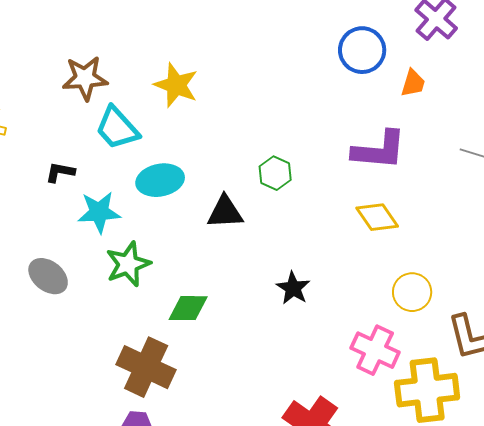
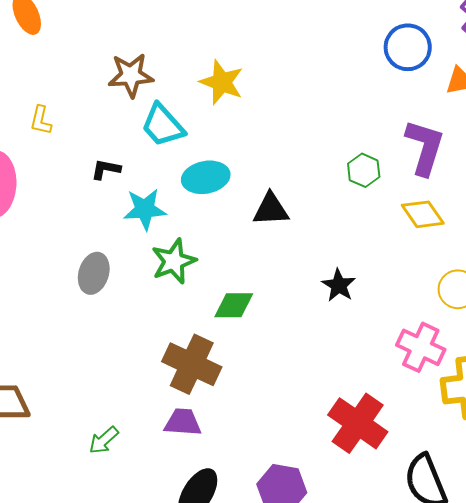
purple L-shape: (379, 150) -> (425, 147), turned -78
green hexagon: (275, 173) -> (364, 170), moved
gray ellipse: (48, 276) -> (94, 273), turned 69

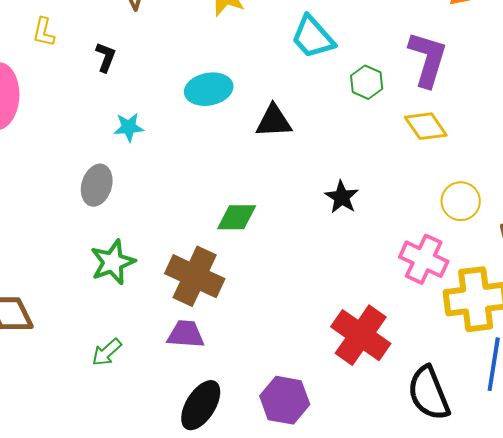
cyan trapezoid: (163, 125) -> (313, 37), moved
black L-shape: (106, 169) -> (106, 57), moved, turned 100
cyan star: (145, 209) -> (129, 127), moved, size x0.7
green star: (174, 261) -> (113, 262), moved

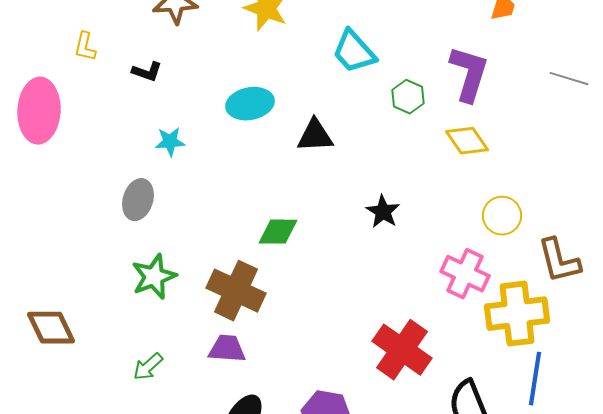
black L-shape: (106, 57) -> (147, 72), turned 88

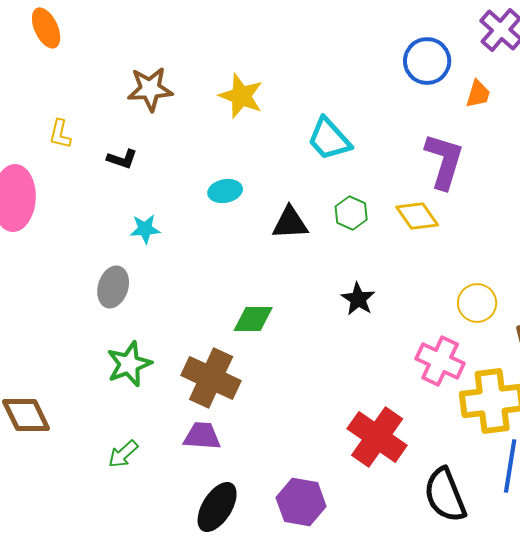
green hexagon: (408, 97) -> (351, 213), moved
cyan ellipse: (250, 104) -> (225, 191), size x0.7
yellow diamond: (467, 141) -> (417, 216), moved

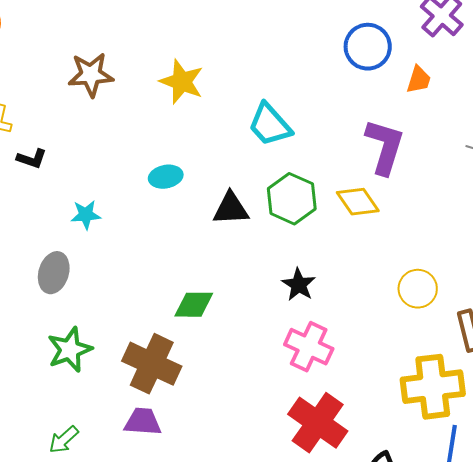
black L-shape: (122, 159) -> (32, 159), moved
green hexagon: (351, 213) -> (292, 199), size x1.5
pink cross: (440, 361) -> (309, 347), moved

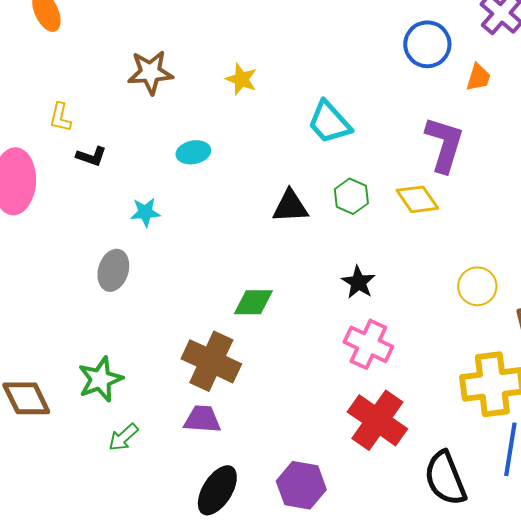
yellow star: (182, 82) -> (241, 79), size x0.7
cyan ellipse: (166, 177) -> (193, 152), moved
green hexagon: (292, 199) -> (351, 196), size x0.7
green star: (70, 350) -> (100, 379), moved

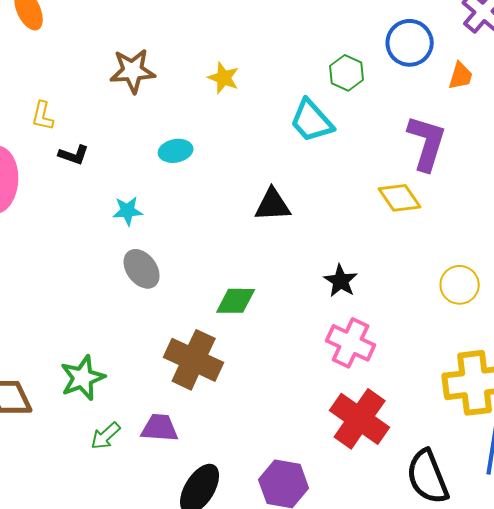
green hexagon: (351, 196) -> (347, 73), moved
gray ellipse: (113, 270) -> (142, 269), moved, turned -54
purple trapezoid: (202, 419) -> (160, 428), moved

